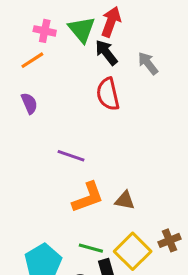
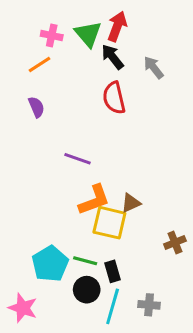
brown triangle: (125, 200) -> (131, 203), turned -35
green line: (91, 248) -> (85, 261), moved
yellow square: (133, 251) -> (109, 223), moved, turned -32

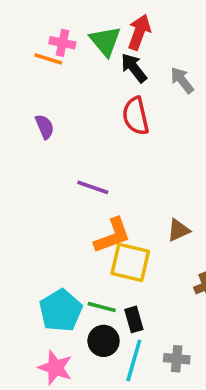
orange line: (39, 64) -> (48, 59), moved, turned 50
brown triangle: (131, 203) -> (178, 230), moved
pink star: (23, 308) -> (55, 368), moved

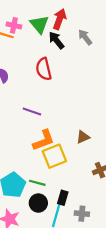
gray arrow: (182, 80) -> (85, 37), moved
red semicircle: (136, 116) -> (44, 69), moved
yellow square: (130, 262) -> (54, 156), turned -35
black rectangle: (134, 319) -> (63, 198), moved, turned 32

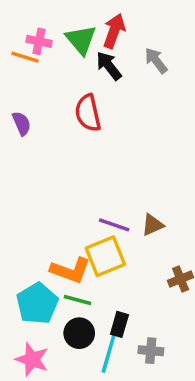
purple line: (32, 112) -> (114, 225), moved
orange L-shape: (44, 140) -> (70, 270), moved, turned 40

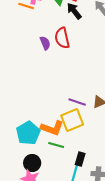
purple semicircle: (22, 123) -> (45, 43), moved
cyan pentagon: (37, 303) -> (28, 133), moved
black circle: (79, 333) -> (32, 163), moved

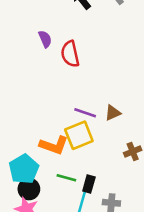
red semicircle: (62, 38) -> (70, 54), moved
cyan pentagon: (28, 133) -> (24, 169), moved
green line: (56, 145) -> (66, 178), moved

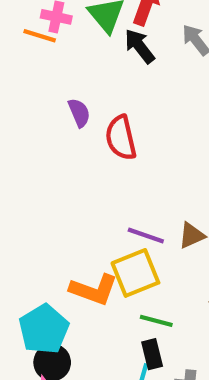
green line: (66, 178) -> (156, 321), moved
black rectangle: (89, 184) -> (152, 354), turned -30

